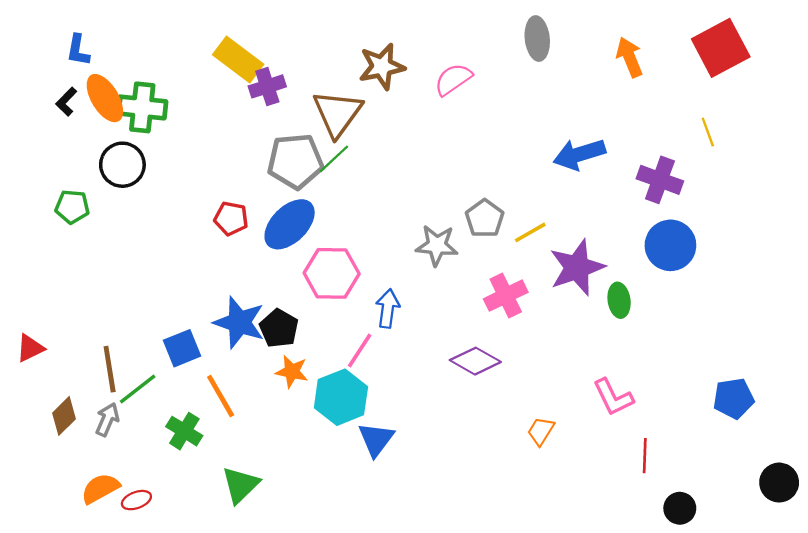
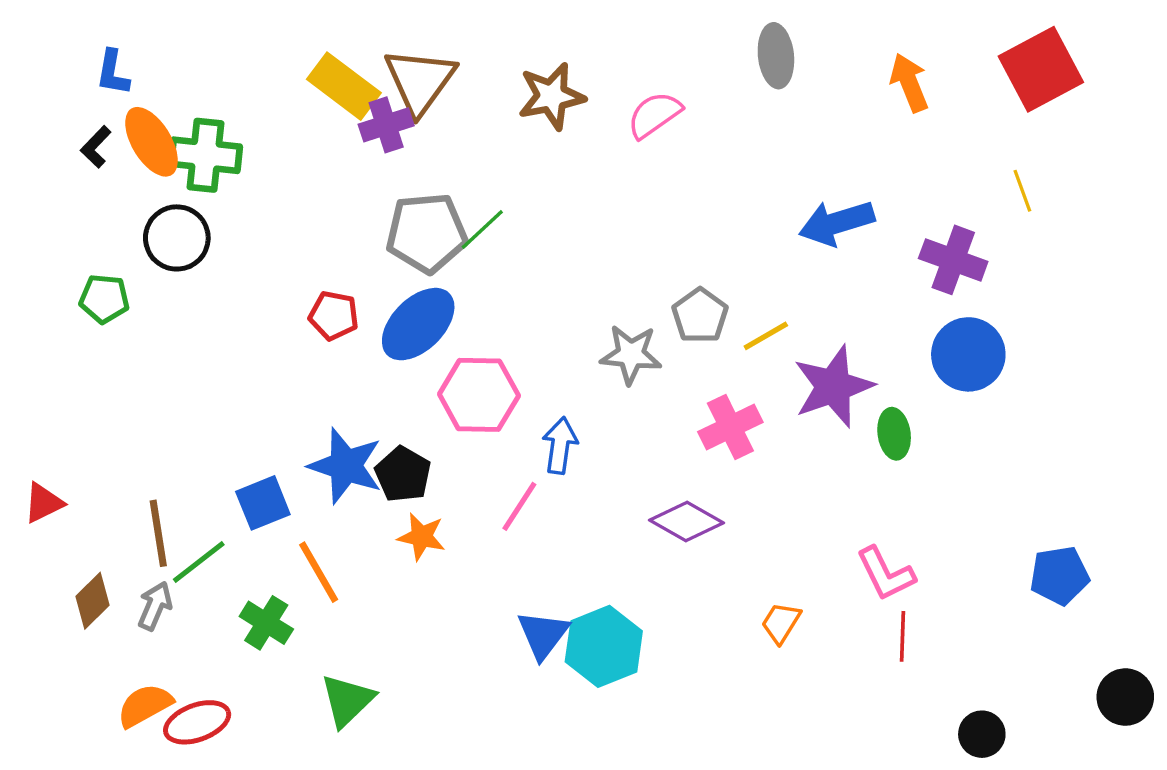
brown triangle: (337, 113) -> (420, 81), moved
cyan hexagon: (341, 397) -> (604, 646), moved
red line: (645, 456) -> (903, 636), moved
red ellipse: (136, 500) -> (197, 722), size x1.5

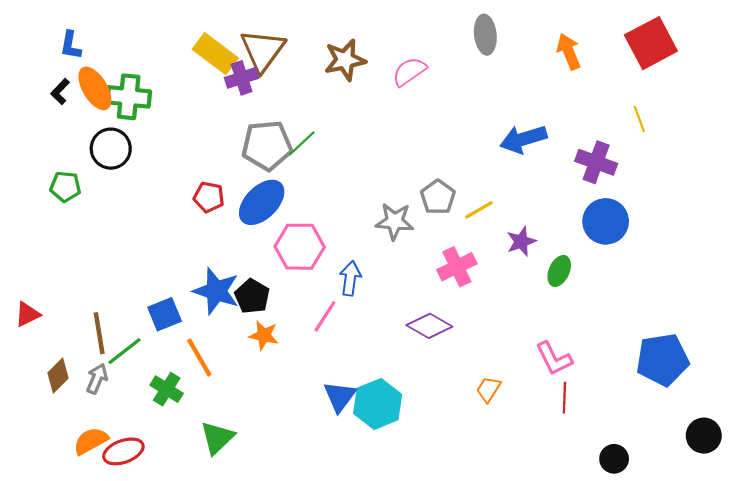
purple star: (833, 386) -> (521, 241), size x0.6
green ellipse: (894, 434) -> (559, 271), turned 32
blue pentagon: (1059, 576) -> (663, 360), size x1.4

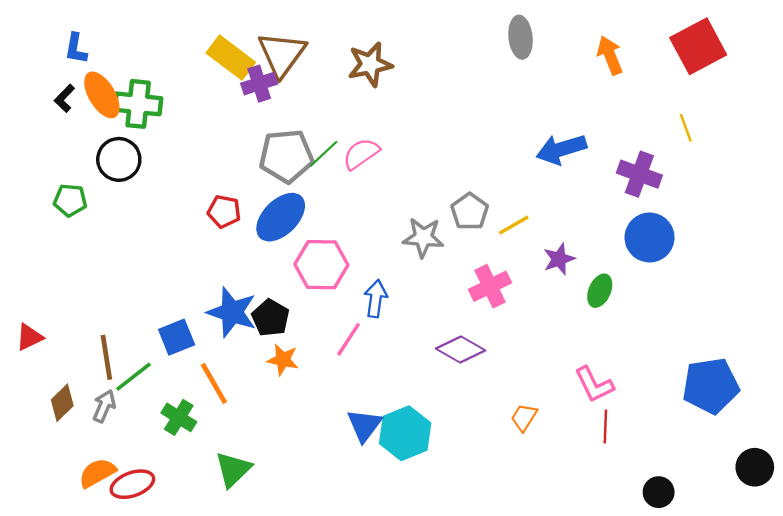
pink semicircle: (409, 72) -> (361, 154), moved

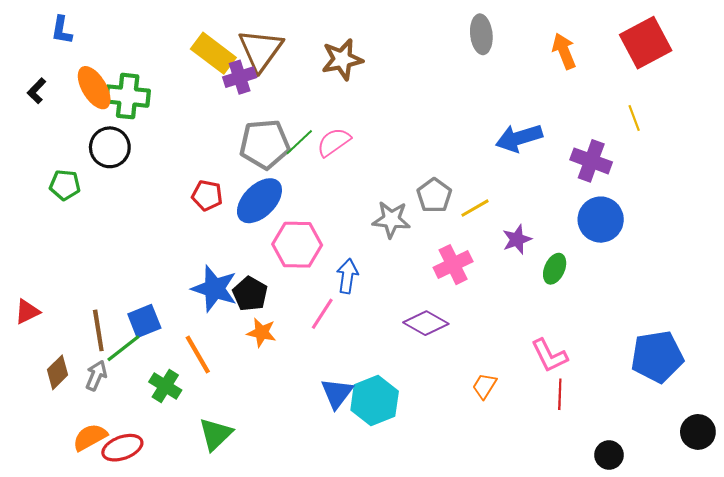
blue L-shape: (76, 49) -> (62, 30), moved
black L-shape: (65, 98) -> (37, 91), moved
blue square: (177, 337) -> (144, 321), moved

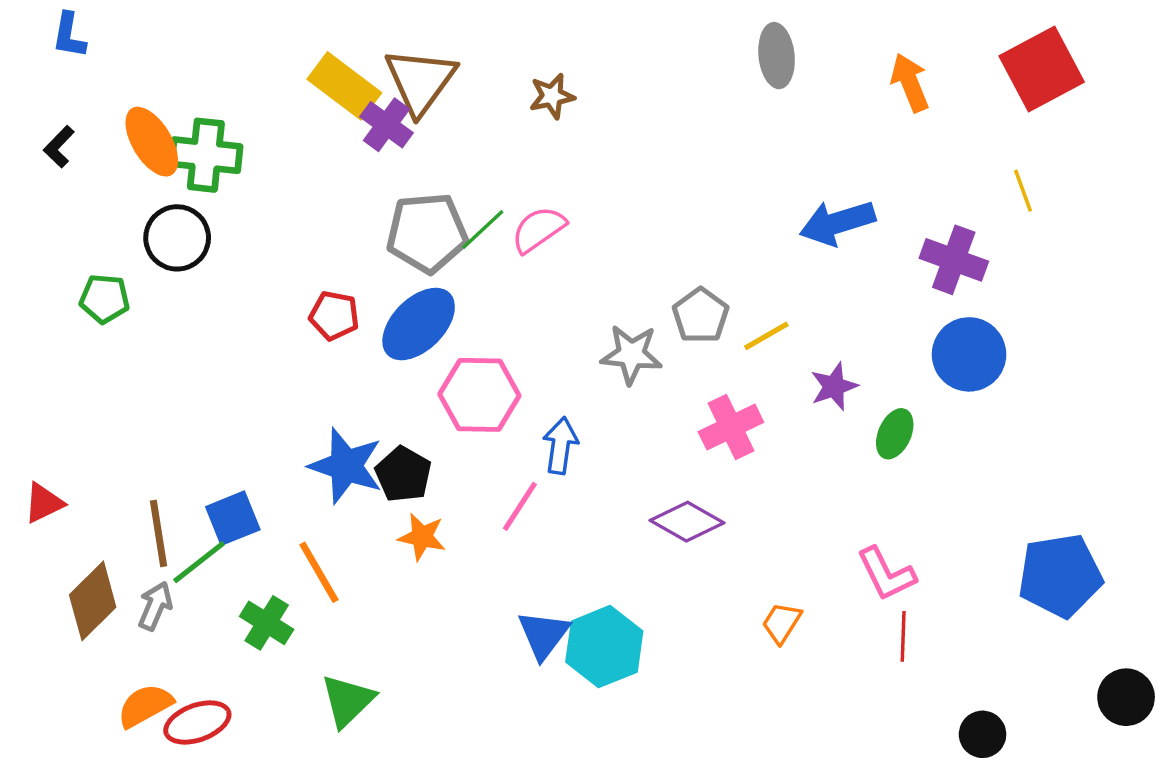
blue L-shape: (62, 30) -> (69, 35), moved
brown star: (342, 59) -> (552, 96), size x0.7
purple cross: (240, 77) -> (386, 125), turned -36
brown diamond: (57, 372) -> (93, 601), size x1.4

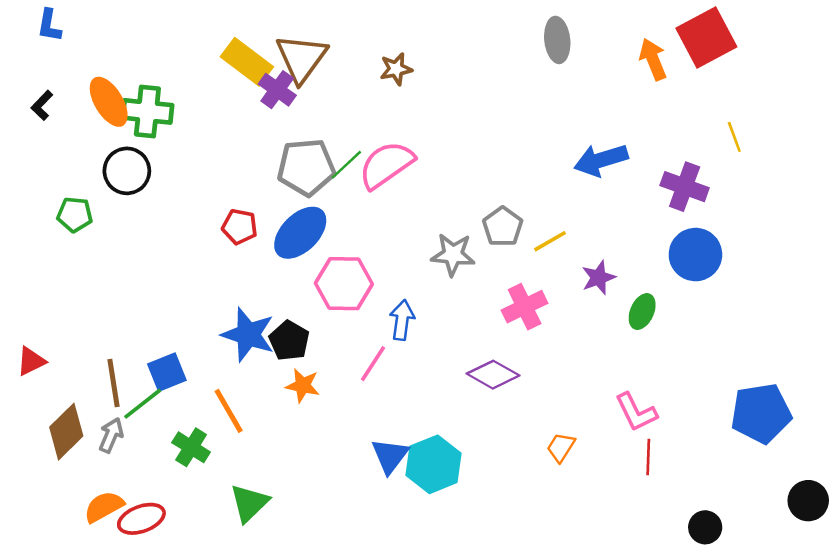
red square: (1042, 69) -> (706, 38), moved
pink semicircle: (538, 229) -> (386, 165), size x1.4

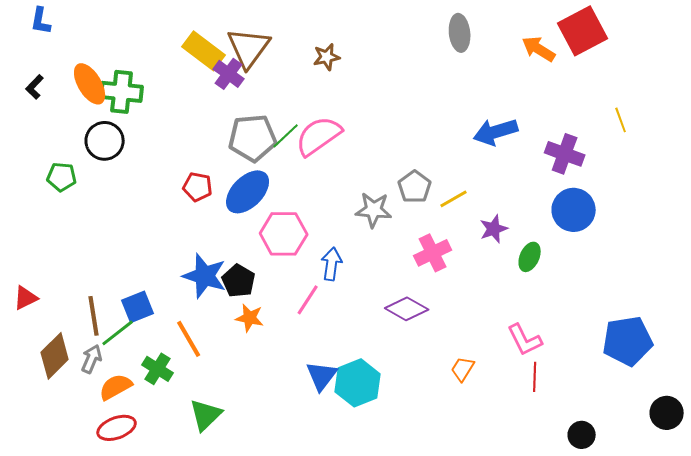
orange arrow: (653, 59) -> (539, 49), turned -36
yellow line: (734, 137) -> (621, 120), moved
orange semicircle: (104, 507) -> (116, 387), moved

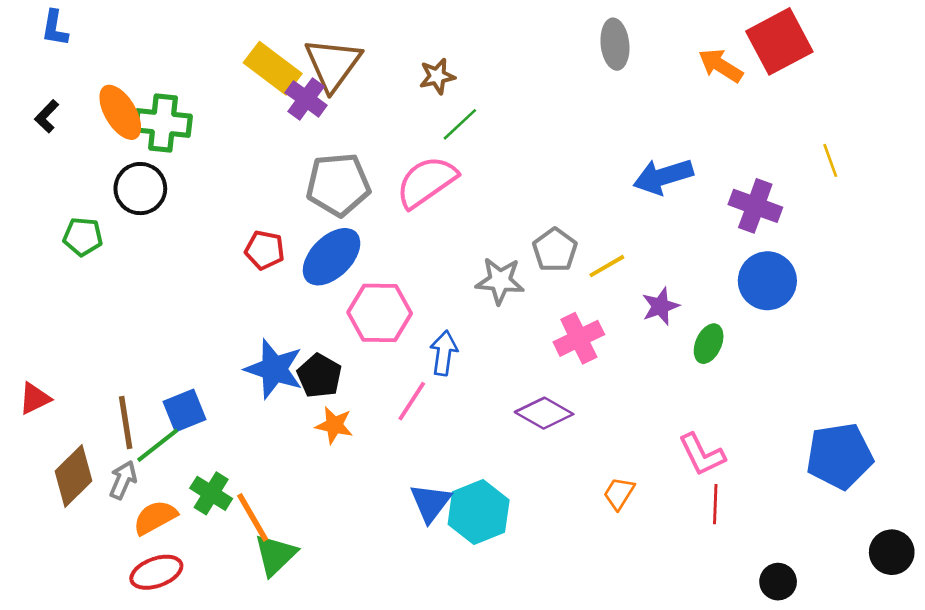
green line: (286, 136) -> (460, 124), moved
orange line: (189, 339) -> (253, 517), moved

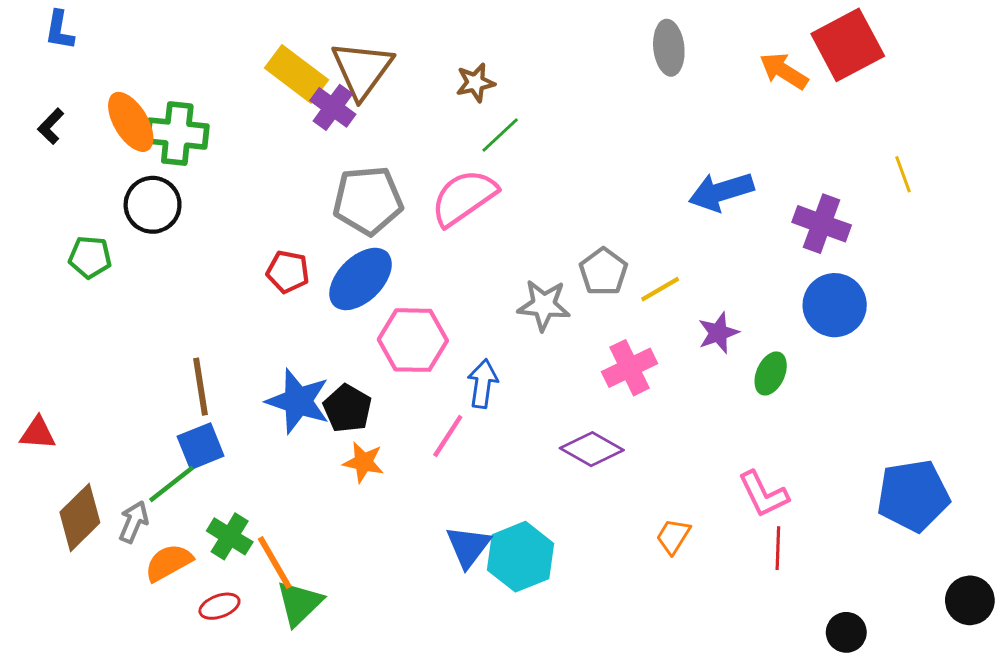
red triangle: (35, 398) -> (38, 433), turned 30
brown line: (126, 422) -> (201, 387), moved
red ellipse: (156, 572) -> (219, 606), moved, size x0.7

